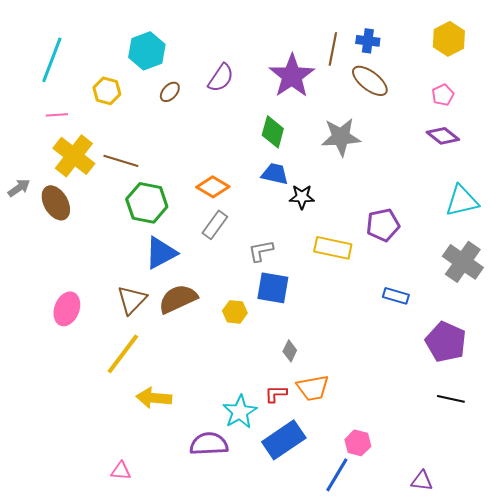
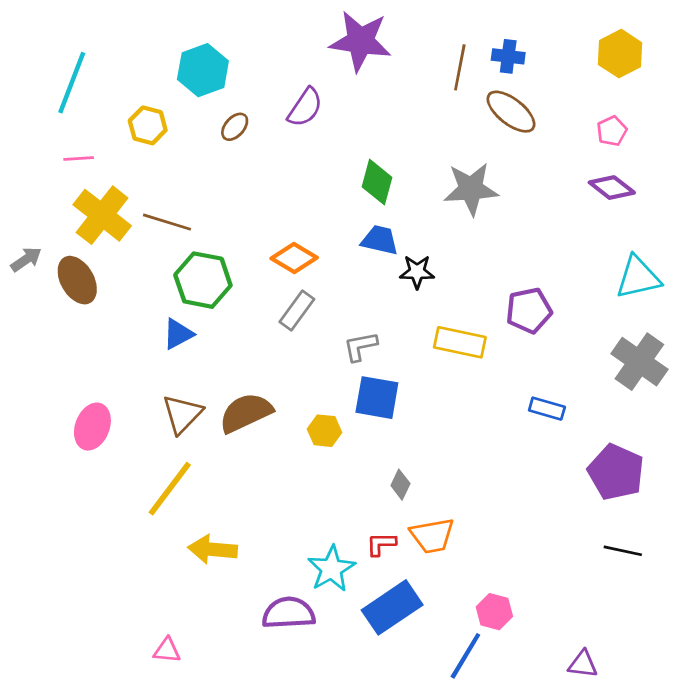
purple star: (292, 76) -> (360, 41), moved, turned -30
blue triangle: (161, 253) -> (178, 334), moved, size x0.7

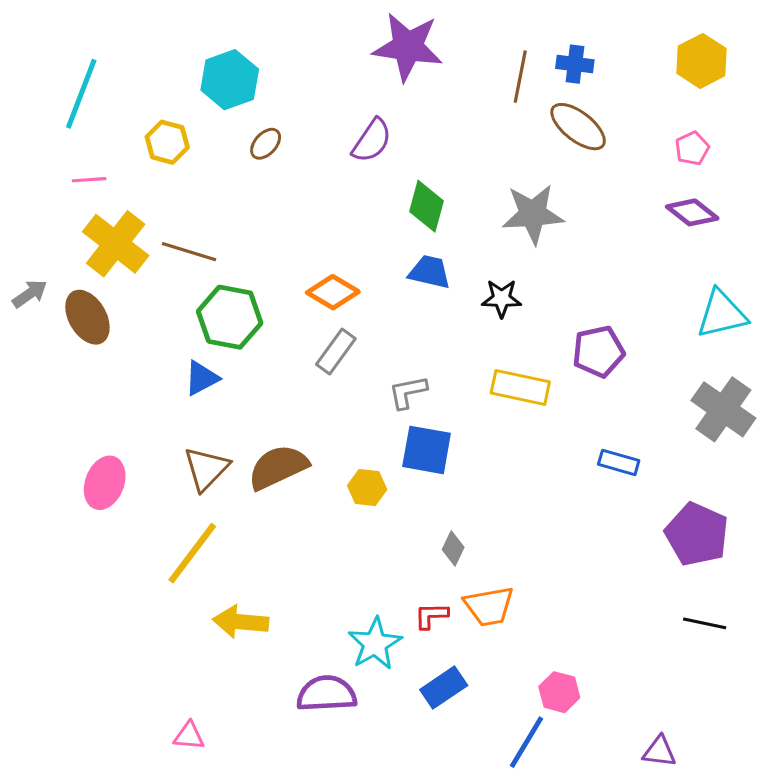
purple semicircle: (305, 107) -> (372, 141), moved
black star: (417, 272) -> (502, 298), moved
blue rectangle: (392, 607) -> (444, 687), size x0.7

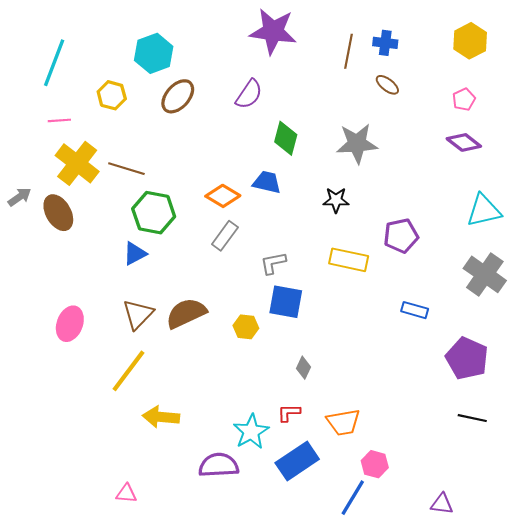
brown ellipse: (578, 127) -> (387, 85), size x0.6
brown ellipse: (266, 144) -> (178, 96), size x1.6
blue trapezoid: (430, 272) -> (267, 182), moved
orange trapezoid: (489, 606) -> (343, 422), moved
blue rectangle: (444, 687) -> (297, 461), size x1.4

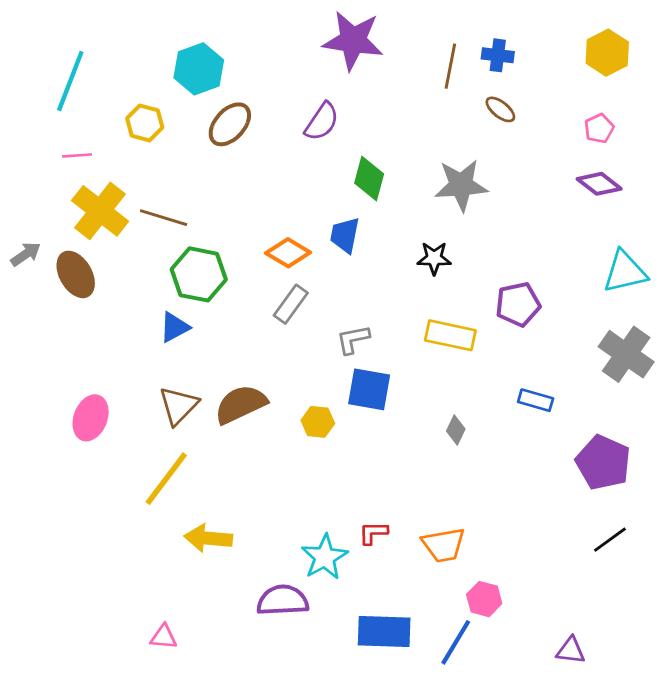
blue trapezoid: (267, 182) -> (345, 235), turned -92
gray diamond: (304, 368) -> (456, 430), moved
black line: (472, 418) -> (610, 540), turned -48
blue rectangle: (297, 461) -> (384, 632), moved, turned 36

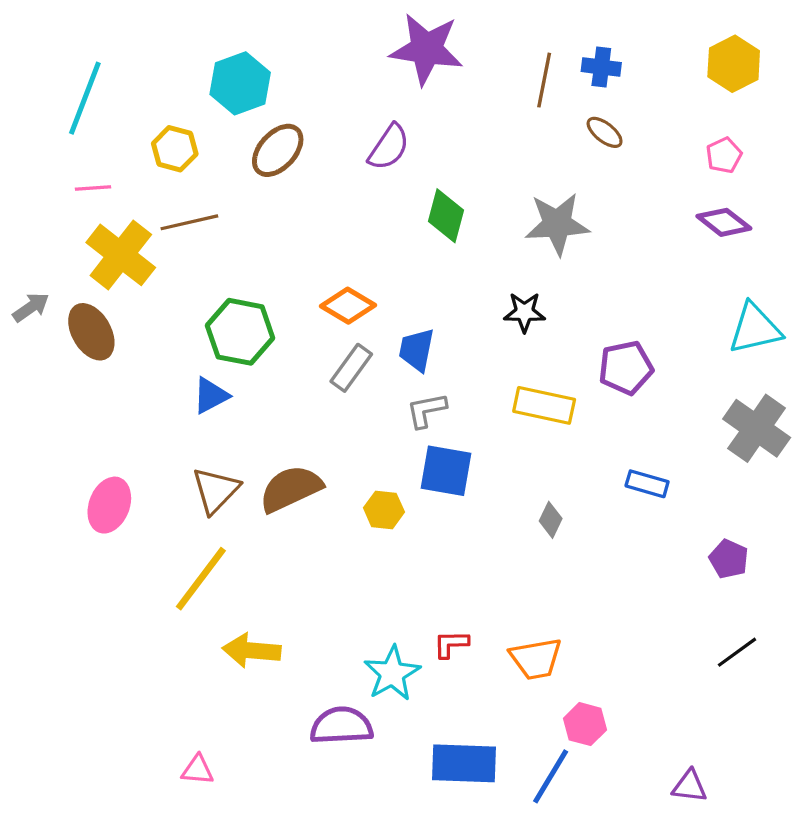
brown line: (164, 218) -> (189, 222), moved, turned -30
blue trapezoid: (345, 235) -> (417, 350), moved
purple pentagon: (603, 462) -> (729, 559), size x0.6

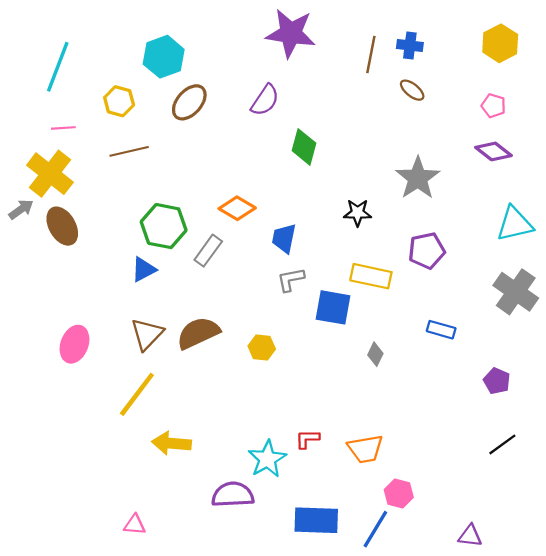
pink pentagon: (724, 155) -> (493, 106), turned -30
gray star: (557, 224) -> (418, 178), moved, turned -30
yellow cross: (121, 255) -> (50, 174), moved
gray rectangle: (351, 368) -> (208, 251), moved
blue square: (446, 471) -> (333, 307), moved

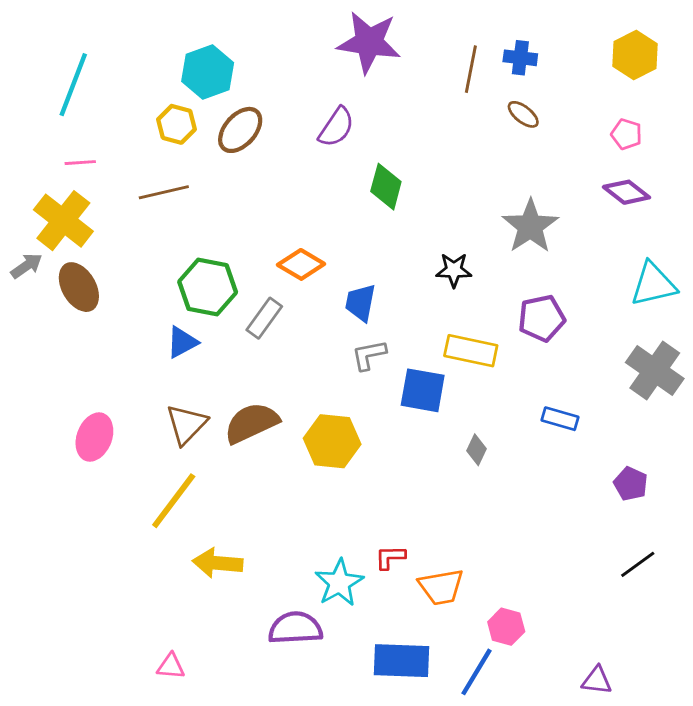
yellow hexagon: (119, 101) -> (177, 124), moved
yellow hexagon: (262, 348) -> (332, 441), size x1.6
orange trapezoid: (365, 449) -> (441, 587), moved

